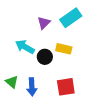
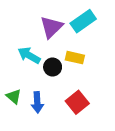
purple triangle: (44, 23) -> (51, 27), size x1.5
red square: (66, 87) -> (77, 102), turned -30

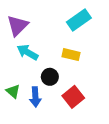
purple triangle: (51, 27) -> (18, 26), moved
black circle: (53, 67) -> (50, 77), moved

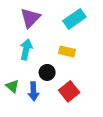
purple triangle: (18, 26) -> (30, 18), moved
cyan arrow: (28, 52) -> (26, 49), turned 72

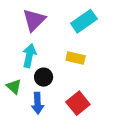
black circle: (47, 72) -> (44, 77), moved
green triangle: (12, 86) -> (14, 87), moved

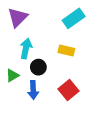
purple triangle: (34, 20) -> (18, 17), moved
green triangle: (14, 87) -> (12, 75), turned 48

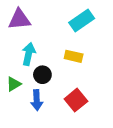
purple triangle: (18, 17) -> (19, 19), turned 40

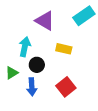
purple triangle: (19, 19) -> (45, 21), moved, turned 35
cyan rectangle: (82, 20) -> (84, 16), moved

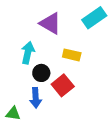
green triangle: (12, 73) -> (13, 114), moved, turned 40
red square: (66, 87) -> (63, 85), moved

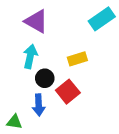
purple triangle: (50, 23) -> (36, 21), moved
yellow rectangle: (72, 55) -> (77, 59), turned -30

